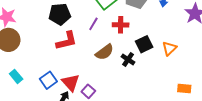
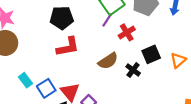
purple line: (93, 24) -> (107, 20), moved
red cross: (121, 25) -> (127, 32), turned -35
cyan rectangle: (16, 76) -> (26, 80), moved

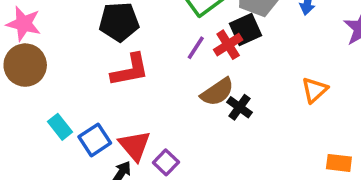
purple line: (107, 20) -> (196, 48), moved
black square: (151, 54) -> (246, 30), moved
brown semicircle: (108, 61) -> (217, 92), moved

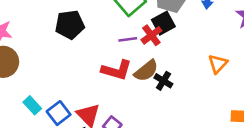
purple line: (196, 48) -> (128, 39), turned 54
red L-shape: (130, 70) -> (117, 70), moved, turned 32

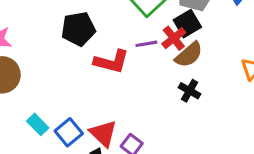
red L-shape: (117, 70) -> (111, 62), moved
brown semicircle: (146, 71) -> (189, 55), moved

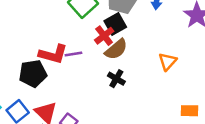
black pentagon: (78, 29) -> (33, 74), moved
purple line: (146, 44) -> (73, 54), moved

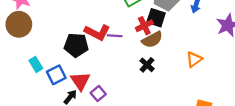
black square: (115, 24) -> (156, 18), turned 36

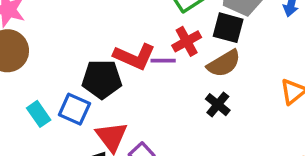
red cross: (144, 26) -> (187, 41), moved
blue square: (56, 75) -> (74, 109), moved, turned -36

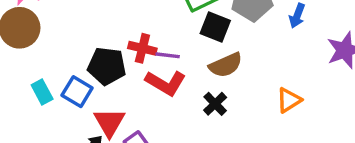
black square: (228, 28) -> (215, 27), moved
red cross: (187, 41) -> (142, 48), moved, turned 36
red L-shape: (134, 57) -> (166, 83), moved

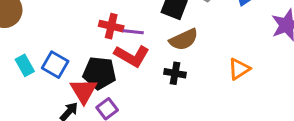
black pentagon: (107, 66) -> (99, 73), moved
black cross: (215, 104) -> (175, 73), turned -35

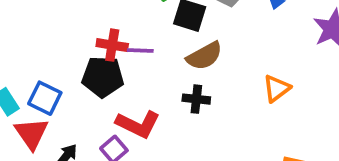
red L-shape: (132, 56) -> (138, 124), moved
black pentagon: (99, 73) -> (103, 77), moved
red triangle: (84, 91) -> (31, 133), moved

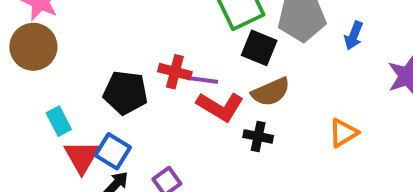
black pentagon: (103, 77) -> (125, 93), moved
blue square: (45, 98) -> (113, 151), moved
red L-shape: (138, 124) -> (220, 107), moved

